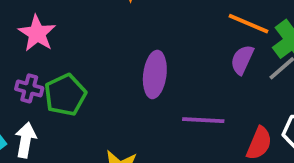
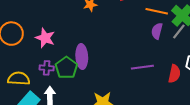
purple ellipse: (155, 74) -> (82, 57), moved

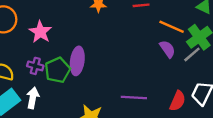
purple semicircle: (157, 31) -> (167, 49), turned 119
purple line: (142, 67) -> (134, 97), moved

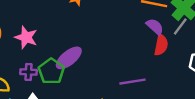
purple ellipse: (77, 61) -> (69, 58), turned 56
red semicircle: (178, 101) -> (161, 45), moved

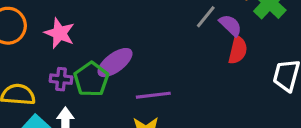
gray line: (180, 27) -> (206, 17), moved
purple line: (132, 82) -> (153, 95), moved

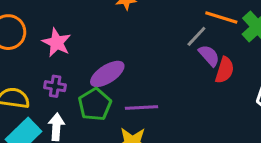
purple semicircle: (231, 25) -> (209, 56), moved
green pentagon: (91, 79) -> (95, 104), moved

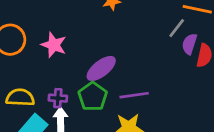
purple semicircle: (209, 56) -> (189, 44), turned -115
purple cross: (55, 86) -> (58, 98), moved

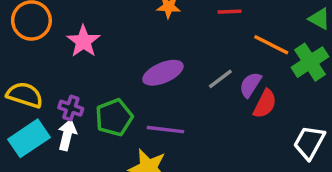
gray line: (177, 28) -> (220, 79), moved
purple ellipse: (101, 68) -> (163, 73), moved

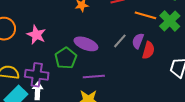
purple ellipse: (163, 73) -> (86, 44), turned 55
purple cross: (71, 108) -> (37, 75), size x1.6
green pentagon: (114, 117) -> (66, 58), moved

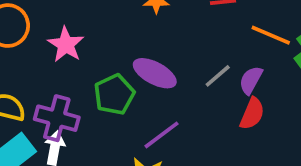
red semicircle: (148, 50) -> (252, 114), moved
purple line: (94, 76) -> (161, 135), turned -40

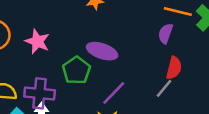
gray line: (218, 76) -> (164, 88), moved
purple semicircle: (251, 80) -> (166, 34), moved

